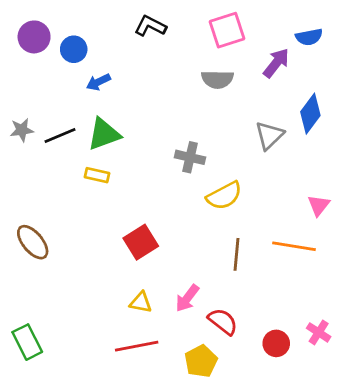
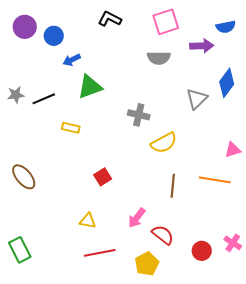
purple arrow: (276, 63) -> (202, 46), turned 50
green triangle: (104, 134) -> (90, 87), moved
pink triangle: (319, 205) -> (233, 150), turned 36
red square: (141, 242) -> (103, 177), size x0.7
yellow triangle: (141, 302) -> (88, 221), moved

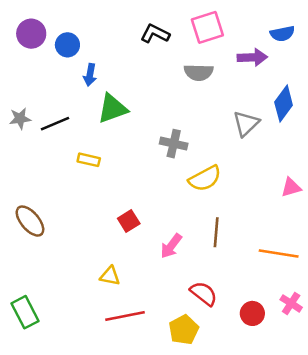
black L-shape: (110, 19) -> (155, 34), moved
blue arrow: (72, 60) -> (90, 75), turned -54
orange line: (215, 180) -> (279, 253), moved
pink arrow: (137, 218) -> (171, 246), moved

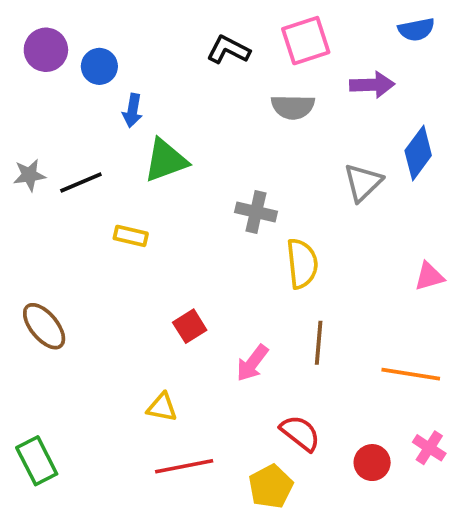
blue semicircle: (282, 34) -> (416, 29), moved
yellow semicircle: (205, 179) -> (302, 264), turned -68

